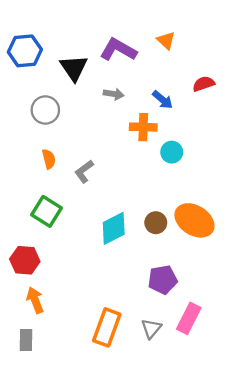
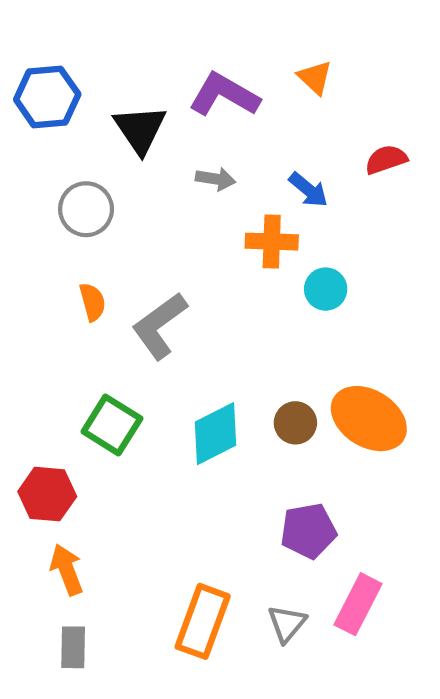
gray L-shape: (84, 171) -> (159, 326), size x1.5
green square: (46, 211) -> (112, 425), moved
gray rectangle: (26, 340) -> (73, 647), moved

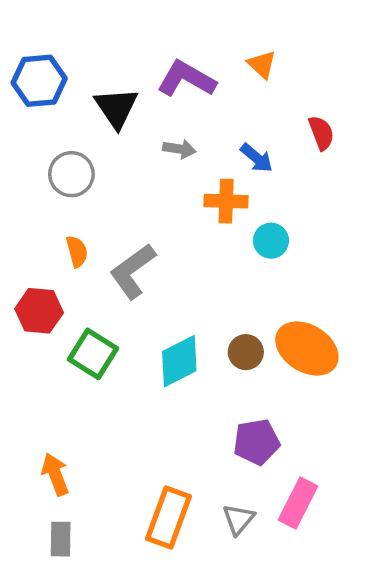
red semicircle: (386, 160) -> (321, 133), turned 88
red hexagon: (47, 494) -> (39, 311), moved

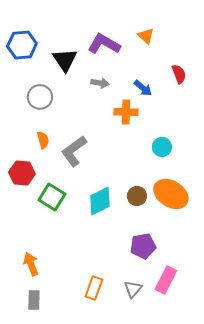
cyan circle: (271, 241) -> (162, 147), moved
orange rectangle: (169, 517) -> (94, 288), size x0.7

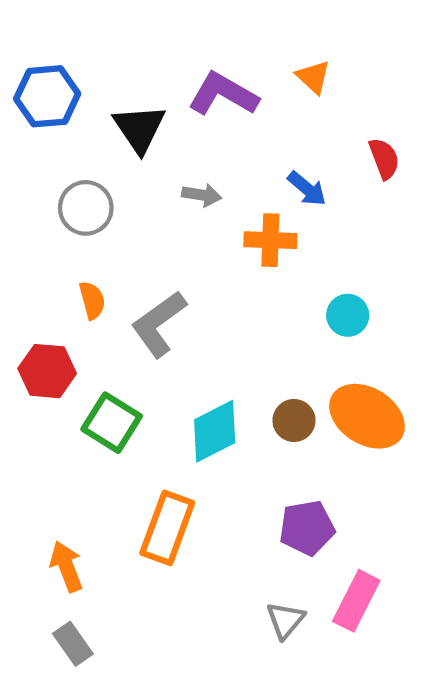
gray arrow: (100, 83) -> (202, 195), moved
orange rectangle: (94, 288) -> (167, 528), moved, size x1.4
gray rectangle: (34, 300) -> (73, 644), turned -36

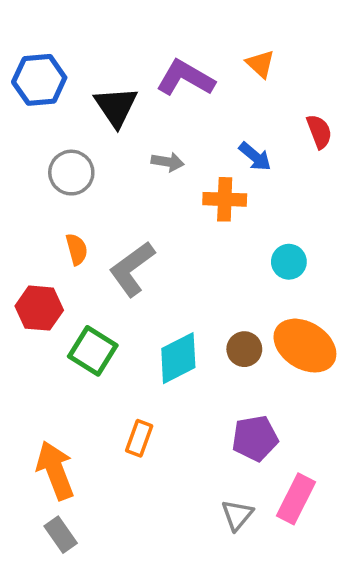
orange rectangle: (167, 528) -> (139, 438), size x0.6
orange arrow: (66, 566) -> (55, 470), size x1.4

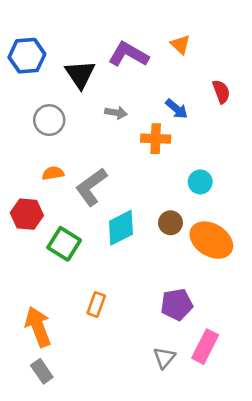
orange semicircle: (77, 249) -> (53, 173), turned -85
brown circle: (244, 349) -> (170, 223), moved
cyan diamond: (178, 358) -> (121, 228), moved

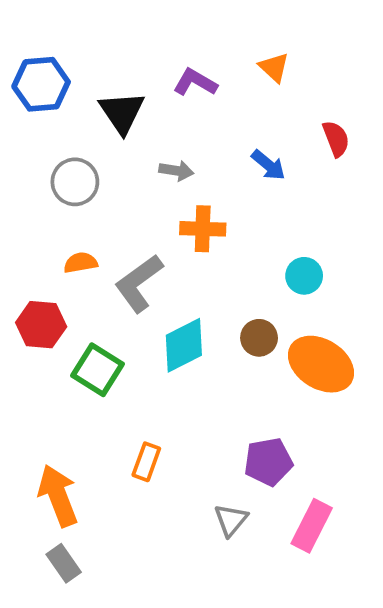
purple L-shape: (128, 54) -> (195, 82), size x0.7
orange cross: (156, 139) -> (203, 229), moved
gray triangle: (164, 358) -> (231, 520), moved

